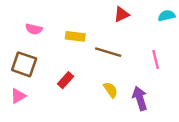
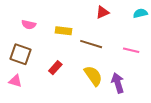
pink line: (156, 59) -> (131, 50), turned -63
yellow semicircle: (111, 90) -> (93, 76), size x1.5
pink triangle: (18, 96) -> (15, 81), turned 48

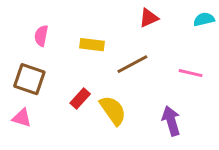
pink semicircle: (29, 25) -> (41, 36), turned 88
brown line: (91, 44) -> (132, 64), turned -45
yellow semicircle: (93, 76) -> (113, 110), moved

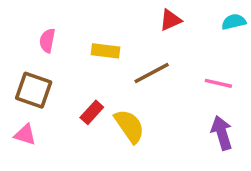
purple arrow: (171, 121) -> (222, 133), moved

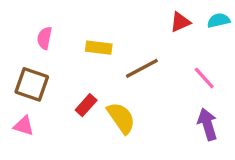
red triangle: (170, 20) -> (180, 22), moved
pink line: (218, 83) -> (204, 78), turned 35

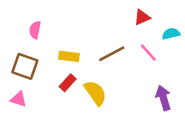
cyan semicircle: (219, 20) -> (171, 34), moved
yellow rectangle: (99, 48) -> (69, 56), moved
pink line: (204, 78) -> (148, 53), moved

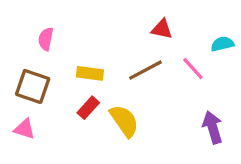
red triangle: (142, 17) -> (162, 29), moved, turned 36

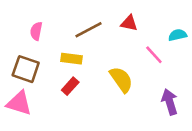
brown line: (146, 70) -> (89, 30), moved
yellow semicircle: (124, 121) -> (121, 80), moved
pink triangle: (24, 129) -> (19, 103), size x1.5

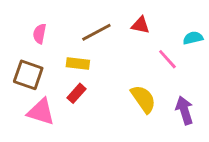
yellow semicircle: (121, 80) -> (143, 99), moved
pink triangle: (19, 103) -> (41, 112), moved

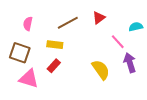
red triangle: (140, 25) -> (99, 18), turned -48
purple arrow: (184, 110) -> (130, 63), moved

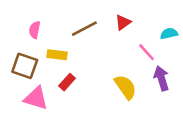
yellow rectangle: (55, 45) -> (57, 55), moved

